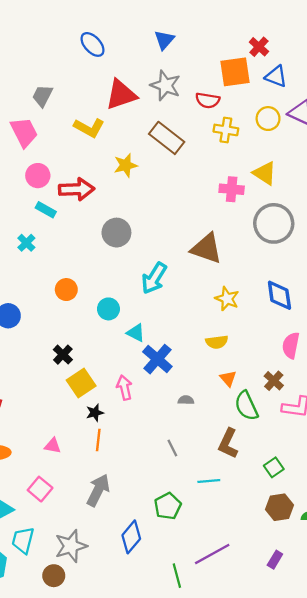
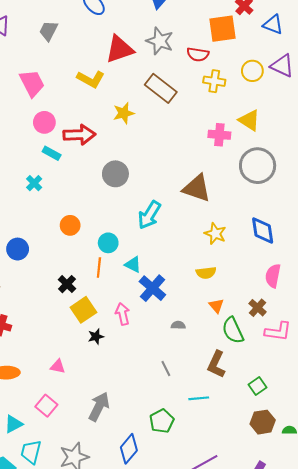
blue triangle: (276, 76) -> (273, 25), moved
gray trapezoid: (42, 96) -> (48, 31), moved
orange line: (98, 440) -> (99, 268), moved

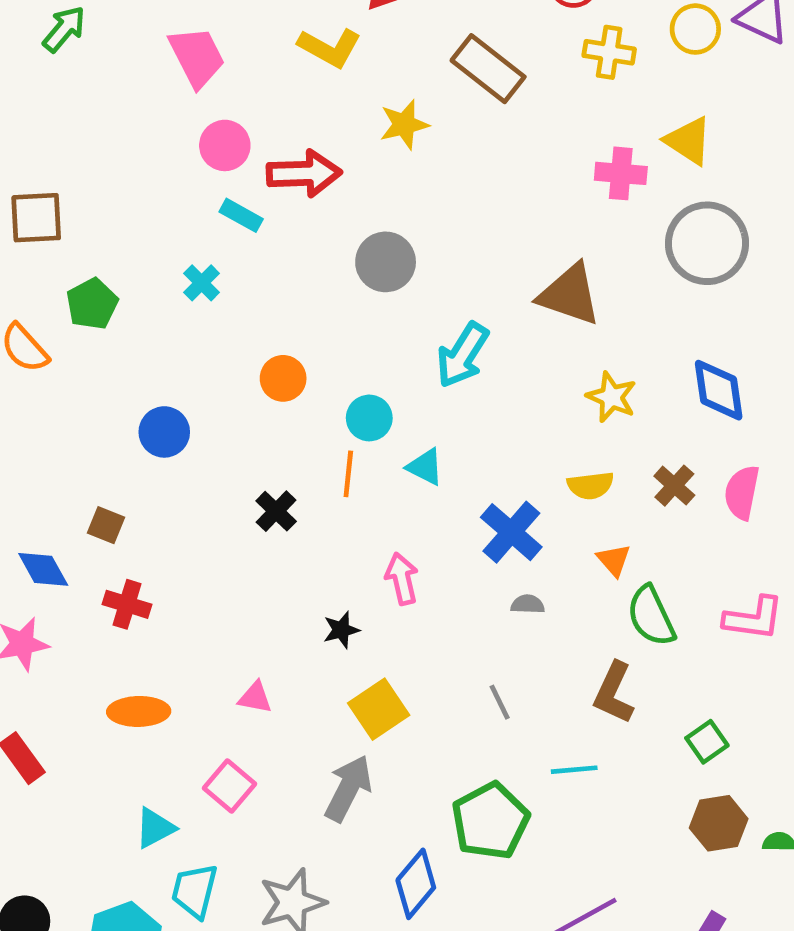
blue cross: (152, 288) -> (511, 532), moved
brown cross: (258, 308) -> (674, 486), moved
yellow square: (83, 310) -> (379, 709), moved
green pentagon: (162, 421) -> (490, 821), size x1.4

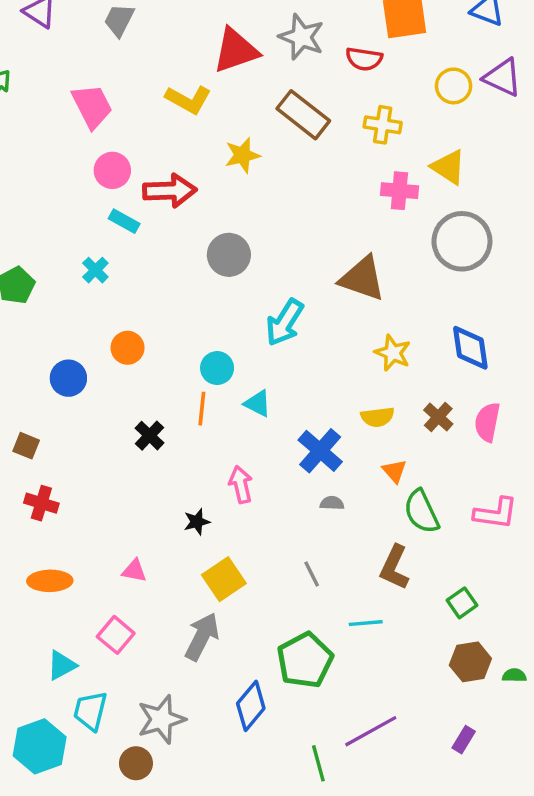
yellow cross: (609, 52) -> (383, 125), moved
orange circle: (283, 378) -> (128, 348), moved

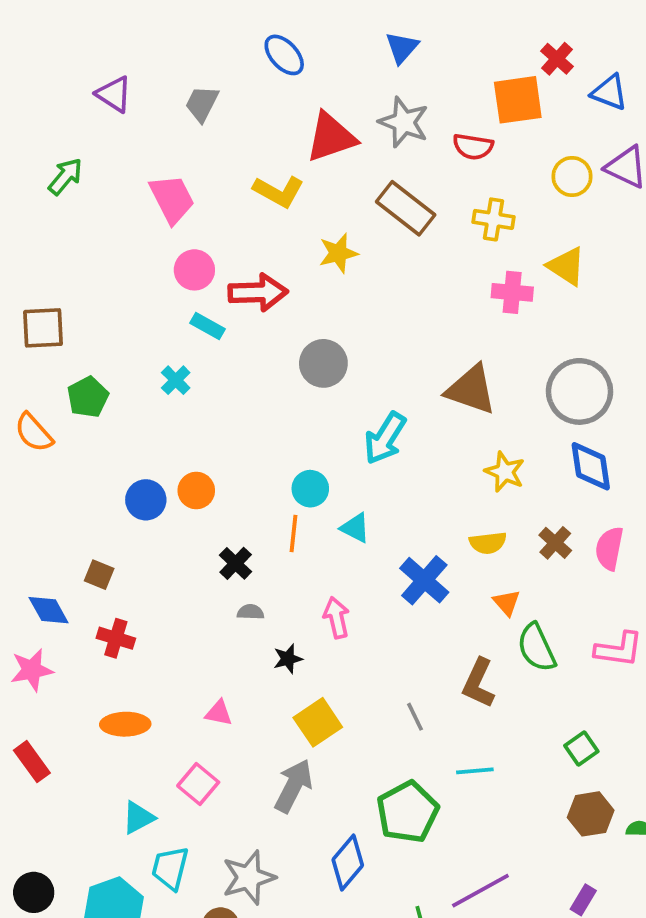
gray circle: (462, 241) -> (579, 391), moved
orange circle: (128, 348) -> (196, 491), moved
gray semicircle: (332, 503) -> (250, 612), moved
brown L-shape: (394, 567) -> (479, 683), moved

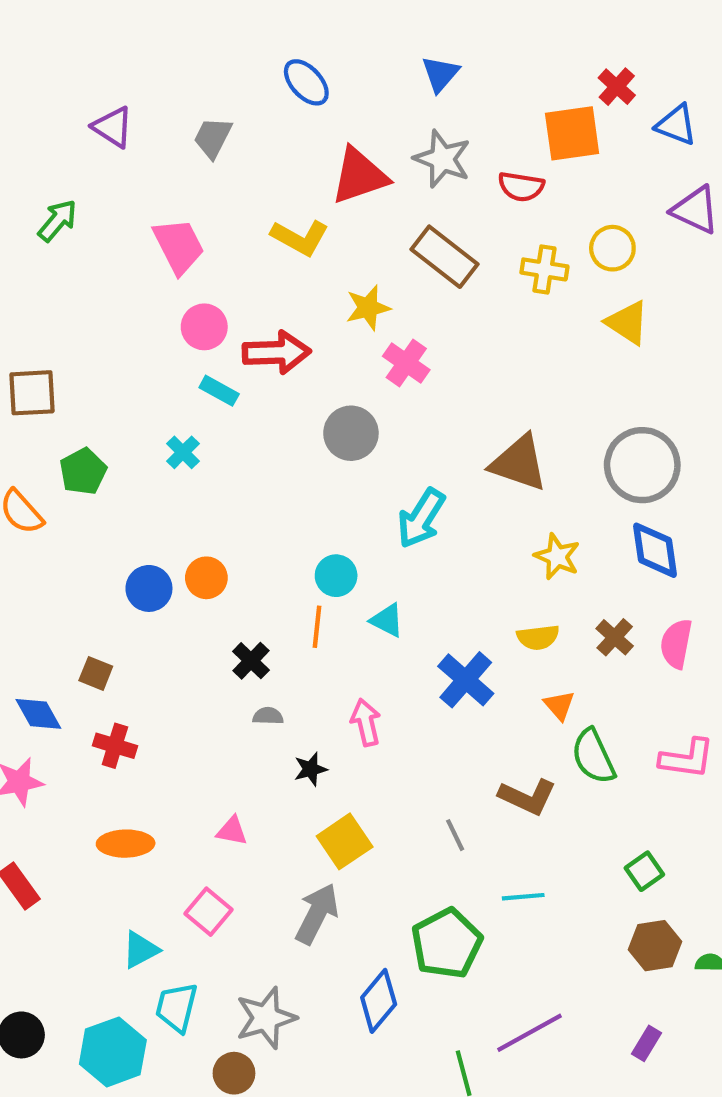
yellow circle: (572, 176) -> (612, 248), moved
pink cross: (512, 292) -> (406, 363), moved, turned 30
brown L-shape: (479, 683) -> (527, 797), turned -90

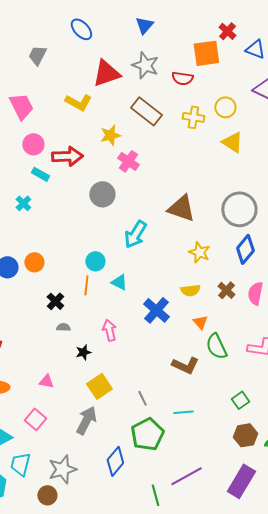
blue diamond: (655, 550) -> (245, 249), turned 48
gray line: (455, 835) -> (142, 398), moved
purple rectangle: (646, 1043) -> (241, 481), size x2.0

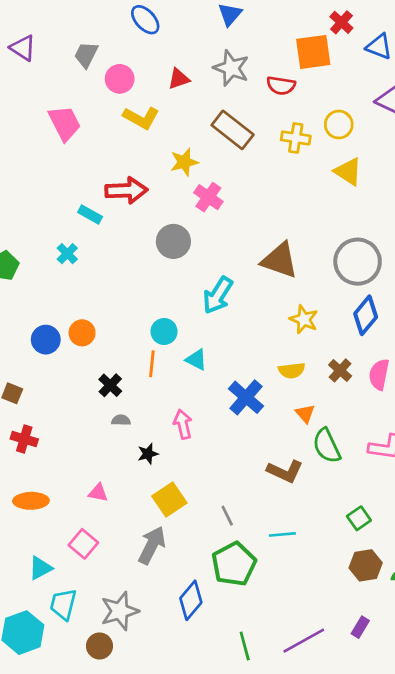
red triangle: (106, 73) -> (179, 79), size x0.6
pink circle: (33, 144) -> (120, 79), moved
purple line: (186, 476) -> (304, 641), moved
purple rectangle: (241, 481) -> (360, 627), size x0.5

